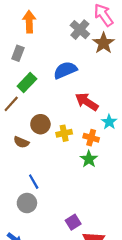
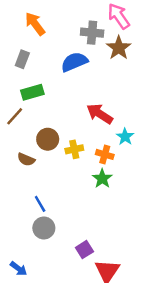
orange arrow: (29, 22) -> (35, 24), turned -35
gray cross: (80, 30) -> (92, 33), turned -36
blue semicircle: (65, 70) -> (74, 62), moved
green rectangle: (27, 83) -> (32, 92), turned 30
gray circle: (27, 203) -> (44, 228), moved

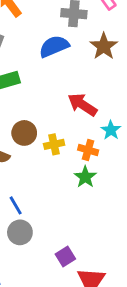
brown star: (119, 48) -> (104, 46), moved

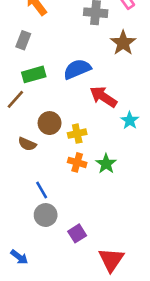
blue semicircle: (54, 46) -> (77, 69), moved
orange cross: (88, 150) -> (77, 162), moved
purple square: (65, 257) -> (77, 233), moved

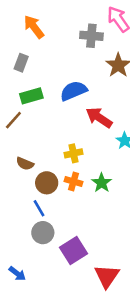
brown circle: (50, 123) -> (47, 183), moved
purple square: (77, 233) -> (74, 251), size x1.5

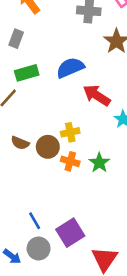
brown circle: (47, 183) -> (48, 147), moved
blue line: (39, 208) -> (35, 221), moved
gray circle: (43, 233) -> (39, 249), moved

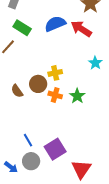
green rectangle: (27, 73) -> (22, 28), turned 48
red arrow: (97, 95) -> (81, 29), moved
brown semicircle: (20, 143) -> (17, 91), moved, turned 32

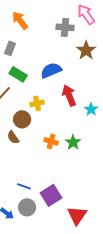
red arrow: (81, 29) -> (69, 95), moved, turned 35
yellow cross: (55, 73) -> (37, 103), moved
brown circle: (38, 84) -> (22, 119), moved
blue line: (28, 140) -> (24, 186), turned -40

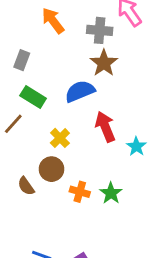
orange arrow: (20, 20) -> (53, 21), moved
brown star: (86, 50) -> (104, 63), moved
yellow cross: (37, 103) -> (60, 138), turned -32
brown circle: (22, 119) -> (51, 169), moved

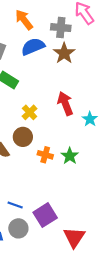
blue semicircle: (80, 91) -> (33, 47), moved

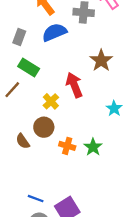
brown star: (64, 53) -> (101, 60), moved
red arrow: (65, 103) -> (74, 85), moved

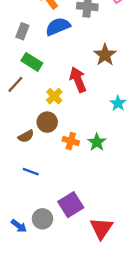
brown semicircle: (23, 141) -> (26, 136), turned -84
blue line: (36, 199) -> (31, 172), moved

